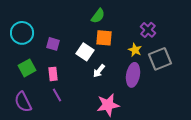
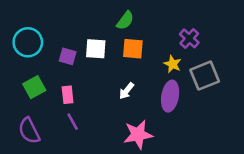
white square: (85, 52) -> (96, 49), moved, turned -30

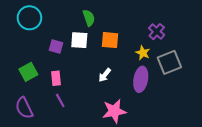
green semicircle: (125, 21) -> (89, 18), moved, turned -56
cyan circle: (28, 42) -> (29, 18), moved

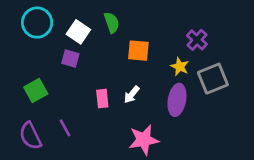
white square: (79, 40) -> (78, 32), moved, turned 30
pink rectangle: (56, 78) -> (102, 99), moved
purple line: (60, 100) -> (65, 128), moved

